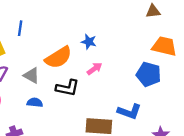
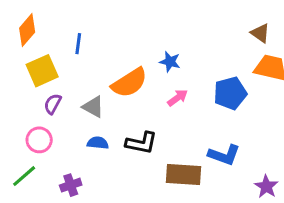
brown triangle: (153, 11) -> (260, 33), moved, turned 42
blue pentagon: (149, 74) -> (230, 93), moved, turned -30
black L-shape: (67, 88) -> (141, 143), moved

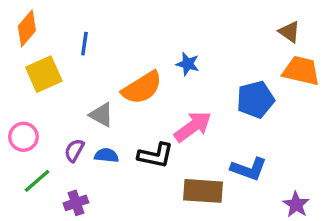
pink arrow: (178, 98) -> (193, 127), moved, size x1.6
purple semicircle: (53, 104) -> (74, 150), moved
pink circle: (39, 140) -> (23, 137), moved
green line: (24, 176) -> (37, 181), moved

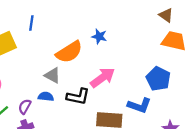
blue pentagon: (255, 100) -> (158, 79), moved, turned -30
gray triangle: (101, 115) -> (52, 75), moved
purple semicircle: (74, 150) -> (25, 107), moved

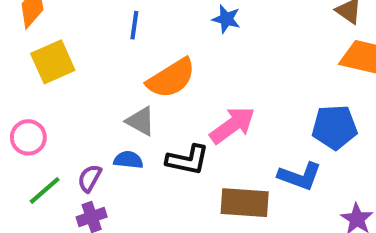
blue line: (31, 23) -> (134, 25), moved
blue star: (99, 36) -> (226, 19), moved
blue pentagon: (158, 79) -> (334, 127), turned -30

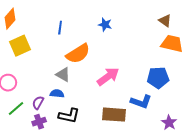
black L-shape: (188, 160) -> (69, 116), moved

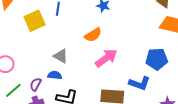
yellow square: (20, 46) -> (35, 21), moved
orange semicircle: (78, 54) -> (93, 35), moved, size x0.7

